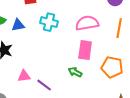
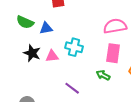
cyan cross: (49, 22) -> (74, 47), moved
pink triangle: (24, 76) -> (52, 56), moved

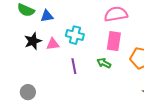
black star: (32, 53) -> (33, 41), turned 30
purple line: (72, 88) -> (74, 66), moved, turned 42

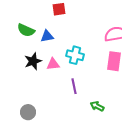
green arrow: (104, 63) -> (97, 106), moved

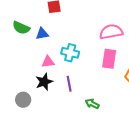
black star: (33, 61) -> (44, 82), moved
gray circle: (28, 112) -> (23, 100), moved

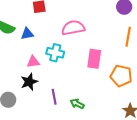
pink semicircle: (111, 32) -> (73, 28), moved
purple line: (69, 84) -> (54, 97), moved

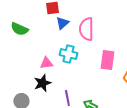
pink semicircle: (73, 28) -> (86, 29), turned -80
blue triangle: (27, 34) -> (62, 23), moved, turned -32

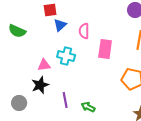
pink semicircle: (86, 29) -> (84, 31), size x0.7
pink rectangle: (107, 60) -> (105, 49), moved

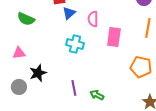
pink triangle: (44, 65) -> (19, 53), moved
black star: (40, 85) -> (38, 73), moved
gray circle: (19, 103) -> (19, 87), moved

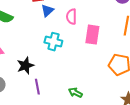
black star: (38, 73) -> (25, 66), moved
purple line: (74, 88) -> (37, 87), moved

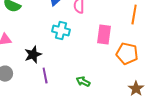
pink rectangle: (92, 35) -> (104, 35), moved

